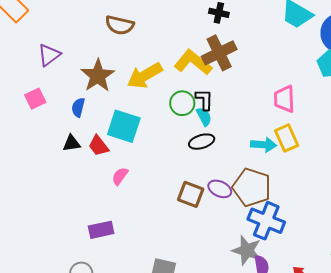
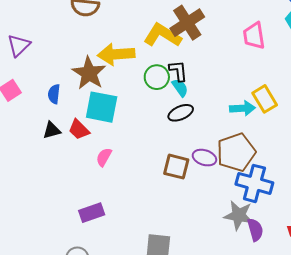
brown star: (98, 76) -> (89, 73), moved
yellow arrow: (145, 76) -> (116, 54), turned 33
pink trapezoid: (284, 99) -> (254, 36), moved
brown pentagon: (252, 187) -> (236, 152), turned -30

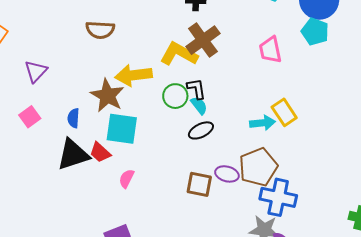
black triangle: (52, 130) -> (73, 155), size x1.8

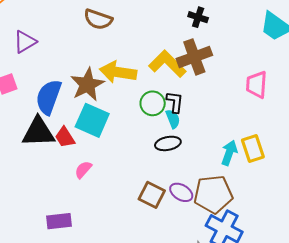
blue semicircle: (73, 118) -> (49, 97), size x1.8
cyan arrow: (263, 123) -> (229, 153), turned -80

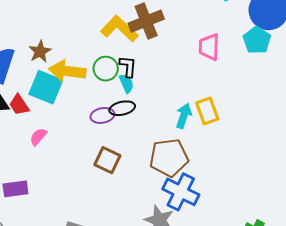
yellow arrow: (118, 72) -> (67, 71), moved
brown star: (87, 85) -> (40, 52), size x0.7
purple ellipse: (181, 192) -> (102, 115), moved, turned -40

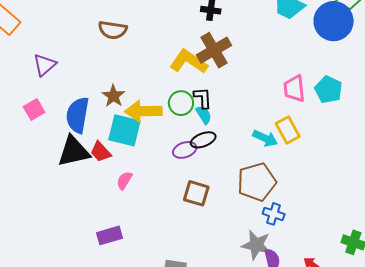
cyan pentagon: (257, 40) -> (328, 90), moved
pink trapezoid: (209, 47) -> (294, 89), moved
cyan arrow: (184, 116) -> (265, 138), turned 105
blue cross: (181, 192) -> (274, 214), size x0.6

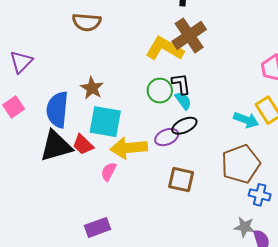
yellow arrow: (143, 111) -> (129, 148), moved
gray star: (256, 245) -> (245, 227), size x0.7

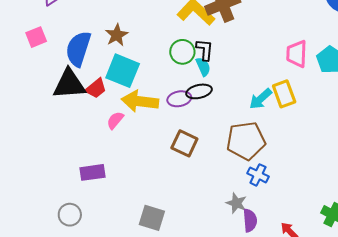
cyan arrow: (246, 120) -> (261, 99), turned 105
red trapezoid: (83, 145) -> (96, 88), turned -95

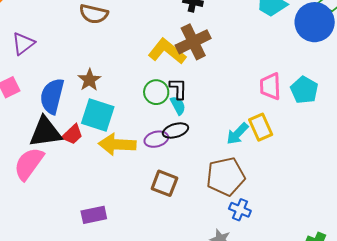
pink semicircle: (115, 120) -> (29, 164), moved, size x1.8
purple rectangle: (93, 172) -> (94, 215), moved

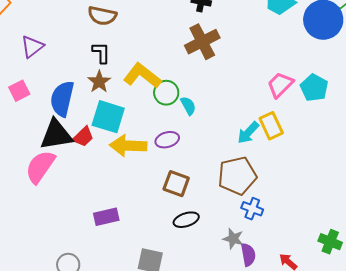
yellow L-shape: (167, 51) -> (142, 76), moved
pink trapezoid: (270, 86) -> (280, 85), turned 48
black L-shape: (178, 89) -> (101, 53), moved
black ellipse: (175, 130) -> (186, 220), moved

